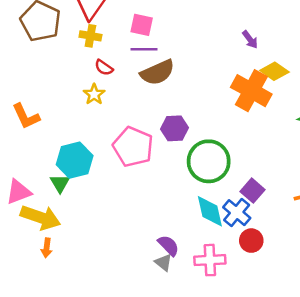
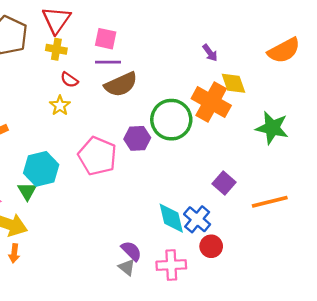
yellow diamond: (274, 71) -> (233, 83), turned 36
green circle: (209, 161) -> (171, 120), moved
purple square: (253, 191) -> (224, 183), moved

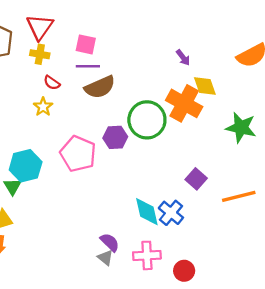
red circle: (211, 246) -> (184, 271), moved

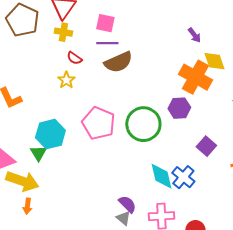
green circle: (147, 120) -> (143, 124), moved
purple hexagon: (115, 137) -> (179, 108), moved

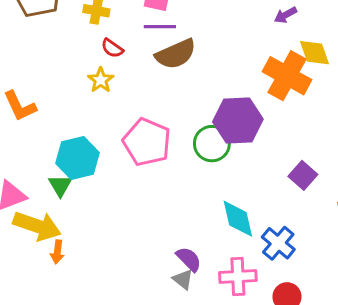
purple arrow: (194, 35) -> (286, 15), turned 98
purple hexagon: (179, 108) -> (238, 120), moved, size x1.5
green circle: (143, 124) -> (212, 144), size x0.7
blue cross: (183, 177) -> (278, 243), moved
orange arrow: (27, 206) -> (57, 252), moved

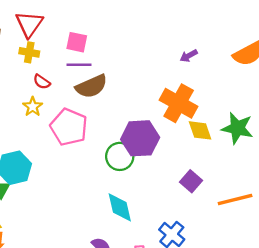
purple arrow: (286, 15) -> (189, 56), moved
yellow diamond: (314, 53) -> (200, 130), moved
pink pentagon: (147, 142) -> (69, 127), moved
cyan diamond: (238, 219) -> (120, 207), moved

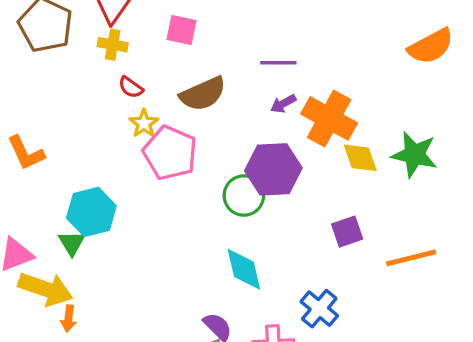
purple arrow: (189, 56) -> (283, 104), moved
purple line: (79, 65) -> (278, 63), moved
yellow star: (33, 107) -> (144, 123), moved
purple square: (191, 181) -> (347, 232), turned 30

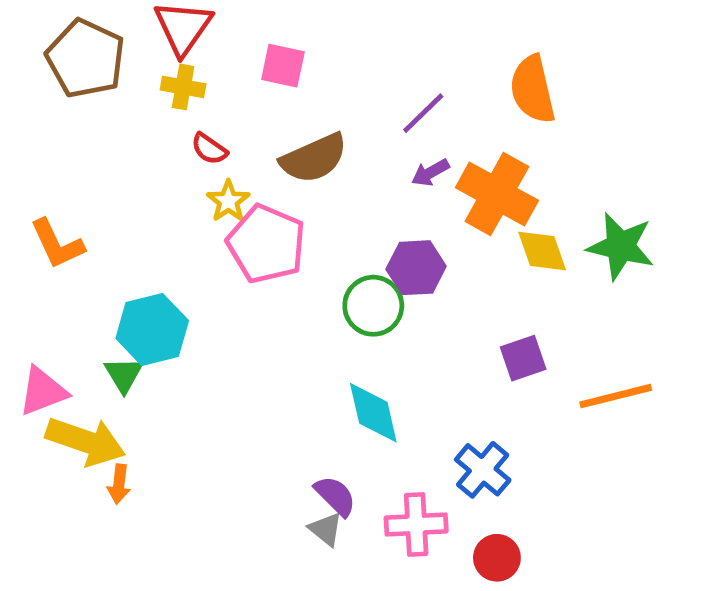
orange semicircle: (431, 46) -> (533, 89), moved, turned 105
purple line: (278, 63) -> (423, 113), turned -44
purple hexagon: (273, 169) -> (416, 268), size x0.7

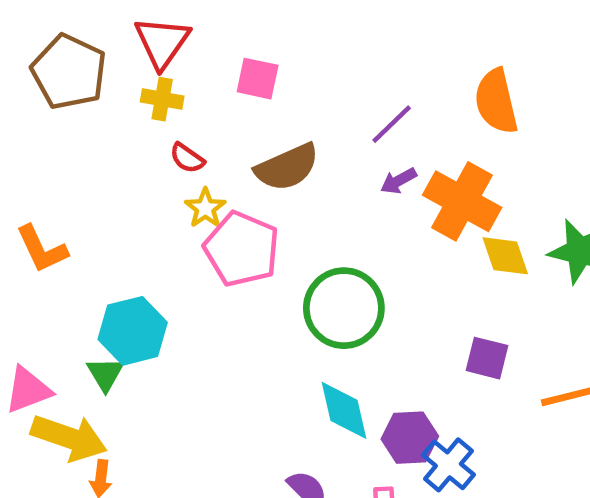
purple hexagon: (416, 268) -> (410, 438), moved
green circle: (373, 306) -> (344, 308), size x1.4
purple square: (523, 358) -> (487, 358), turned 33

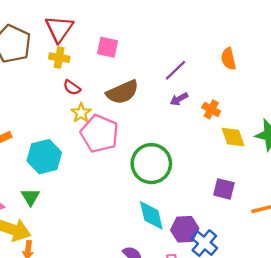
orange semicircle: (496, 101) -> (229, 59), size x0.7
orange cross: (462, 201) -> (211, 109), size x0.5
cyan hexagon: (133, 331) -> (44, 157), moved

